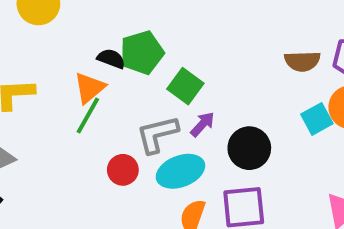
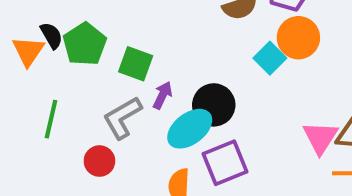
black semicircle: (111, 59) -> (52, 35), moved, turned 56
orange triangle: (89, 88) -> (28, 51), moved
cyan ellipse: (180, 171) -> (190, 129), moved

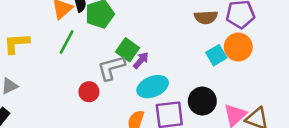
green square: (136, 64) -> (128, 50), moved
black circle: (214, 105) -> (202, 101), moved
green line: (51, 119) -> (67, 42), moved

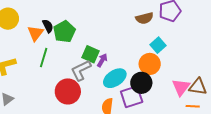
orange circle: (238, 47) -> (150, 64), moved
red circle: (89, 92) -> (68, 91), size x1.6
black circle: (202, 101) -> (141, 83), moved

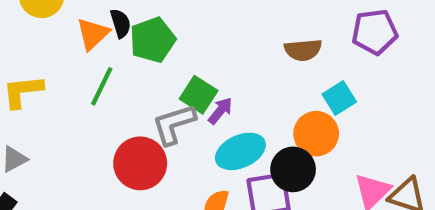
brown semicircle: (144, 18) -> (303, 50), moved

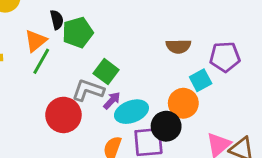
purple pentagon: (375, 32) -> (225, 57), moved
orange triangle: (93, 34) -> (36, 41), moved
purple arrow: (220, 111) -> (112, 100), moved
gray L-shape: (174, 124) -> (88, 90), turned 32

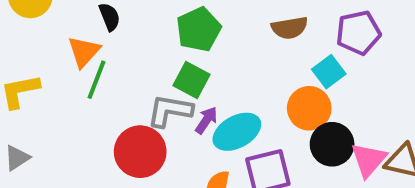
green pentagon: (78, 32) -> (199, 29), moved
black circle: (166, 126) -> (332, 144), moved

